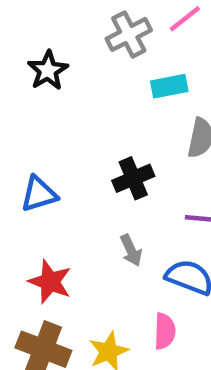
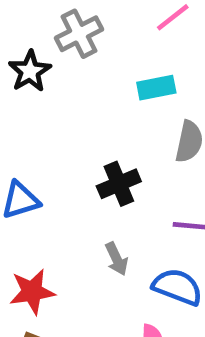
gray cross: (129, 34) -> (79, 34), moved
red star: (50, 282) -> (32, 292), turned -30

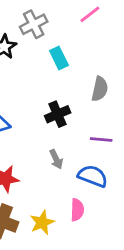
cyan rectangle: (156, 88) -> (59, 58), moved, turned 75

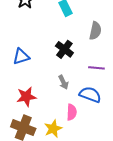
black cross: (58, 114) -> (64, 49), turned -30
pink semicircle: (77, 210) -> (72, 112), moved

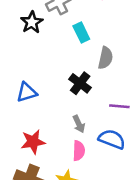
gray semicircle: (95, 31) -> (105, 58), moved
pink semicircle: (72, 112) -> (79, 151), moved

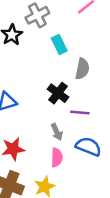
purple line: (119, 106) -> (80, 113), moved

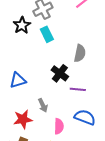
cyan rectangle: (59, 45) -> (47, 34), moved
gray arrow: (57, 132) -> (43, 105), moved

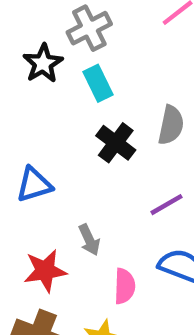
black cross: (60, 73) -> (116, 143), moved
purple line: (78, 89) -> (166, 205), turned -35

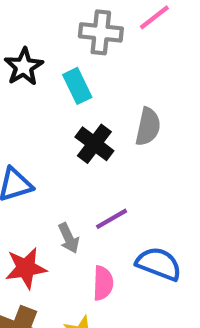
gray cross: (89, 28) -> (101, 32), moved, turned 33
purple line: (166, 205) -> (112, 219), moved

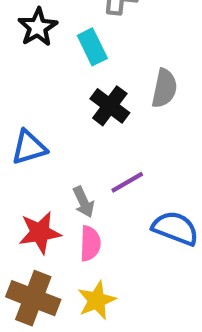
pink semicircle: (103, 283) -> (90, 244), moved

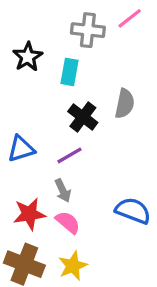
cyan rectangle: (92, 47) -> (69, 72), turned 36
purple line: (127, 182) -> (69, 155), moved
pink semicircle: (90, 244) -> (68, 222), turned -52

